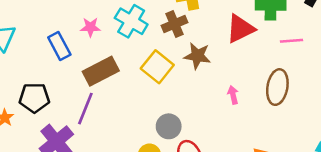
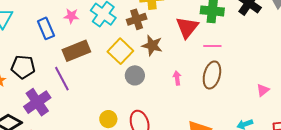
red triangle: (240, 29) -> (187, 27), turned -30
pink line: (291, 41) -> (212, 46), moved
purple line: (85, 109) -> (62, 79), turned -55
gray circle: (169, 126) -> (135, 75), moved

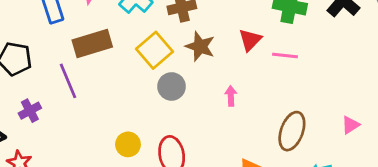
red triangle: (187, 27) -> (250, 40), moved, size x0.7
brown ellipse: (212, 75) -> (292, 131), moved
purple cross: (37, 102) -> (30, 111), size x0.6

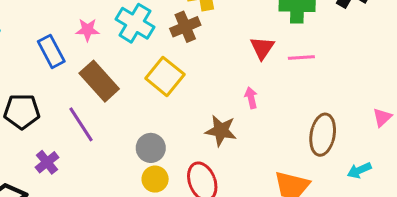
brown rectangle: (92, 43) -> (99, 81), turned 75
brown star: (200, 46) -> (221, 131), moved
gray circle: (172, 86) -> (151, 148), moved
pink arrow: (231, 96) -> (251, 98), moved

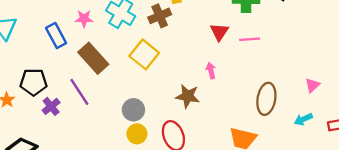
purple cross: (47, 162) -> (51, 106), moved
cyan arrow: (359, 170) -> (303, 119), moved

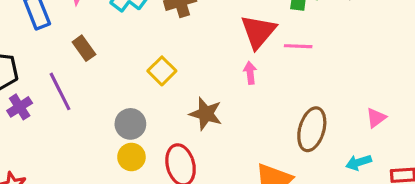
red triangle: (219, 32) -> (258, 32), size x1.4
yellow square: (144, 54) -> (162, 71), moved, size x0.7
brown rectangle: (93, 58) -> (84, 48), size x0.6
pink arrow: (211, 71) -> (250, 73), moved

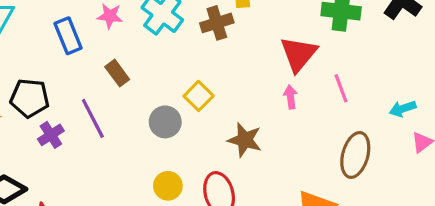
pink line: (298, 46) -> (341, 88), moved, turned 68
gray circle: (130, 124) -> (165, 122), moved
cyan arrow: (359, 162) -> (403, 109), moved

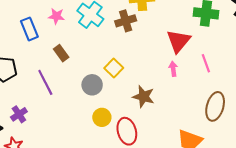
purple cross: (51, 135) -> (19, 114), moved
yellow circle: (168, 186) -> (102, 117), moved

